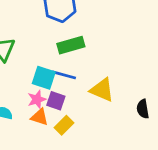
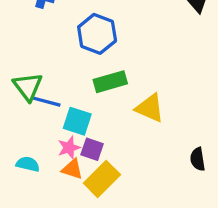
blue line: (64, 75) -> (46, 101), moved
yellow triangle: (102, 90) -> (150, 108), moved
yellow rectangle: (64, 125) -> (102, 179), size x1.5

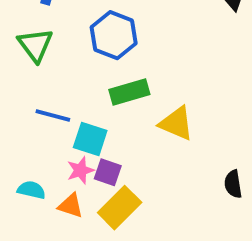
green triangle: (28, 87) -> (35, 45), moved
orange triangle: (72, 169) -> (71, 206), moved

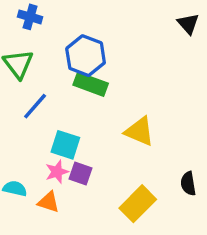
green rectangle: (129, 92) -> (91, 84), moved, turned 36
blue line: (53, 116) -> (35, 106), moved, turned -64
yellow rectangle: (120, 208) -> (138, 204), moved

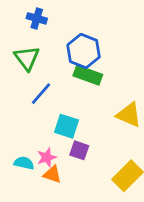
pink star: (57, 172) -> (47, 157), moved

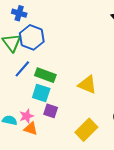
blue hexagon: (84, 51) -> (32, 37), moved
green rectangle: (88, 75) -> (45, 75), moved

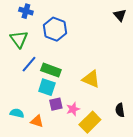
blue hexagon: (32, 37) -> (55, 29), moved
purple square: (51, 111) -> (56, 104), turned -32
pink star: (27, 116) -> (73, 109), moved

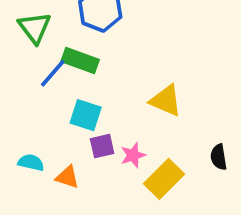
green rectangle: (51, 70) -> (80, 60), moved

